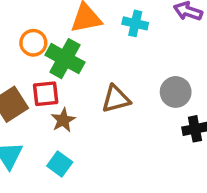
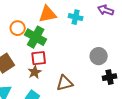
red square: (46, 94) -> (39, 58), moved
brown triangle: (116, 99) -> (65, 83), moved

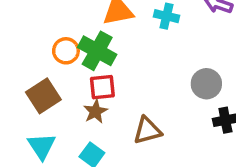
orange circle: (18, 28) -> (66, 51), moved

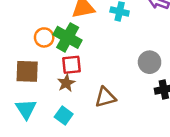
brown square: (43, 96) -> (27, 71), turned 35

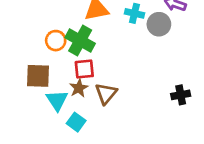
gray circle: (150, 62) -> (159, 24), moved
brown triangle: (105, 97) -> (106, 94), moved, turned -35
cyan triangle: (26, 109) -> (57, 100), moved

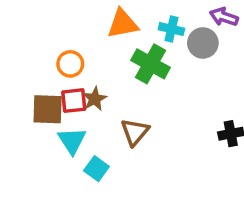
green cross: (80, 41) -> (151, 64), moved
red square: (84, 69) -> (74, 101), moved
brown star: (79, 88) -> (95, 99), moved

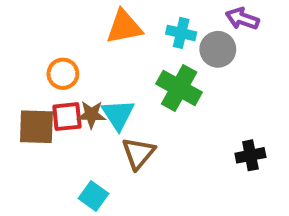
green cross: (151, 64) -> (179, 88), moved
brown star: (95, 99) -> (91, 115), turned 30
cyan triangle: (72, 141) -> (118, 115), moved

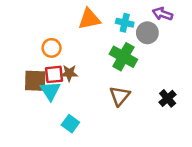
cyan triangle: (118, 115) -> (50, 91), moved
brown triangle: (138, 153) -> (120, 96), moved
black cross: (250, 155) -> (168, 98), turned -30

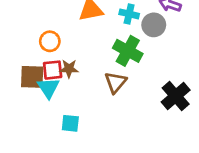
brown triangle: (120, 96) -> (115, 82), moved
black cross: (168, 98) -> (176, 96), size x1.5
cyan square: (70, 124) -> (70, 123), turned -30

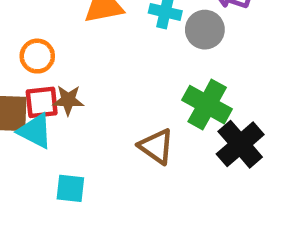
green cross: (128, 51) -> (207, 105), moved
brown triangle: (115, 82) -> (156, 146), moved, turned -35
cyan triangle: (48, 88) -> (35, 131), turned -30

